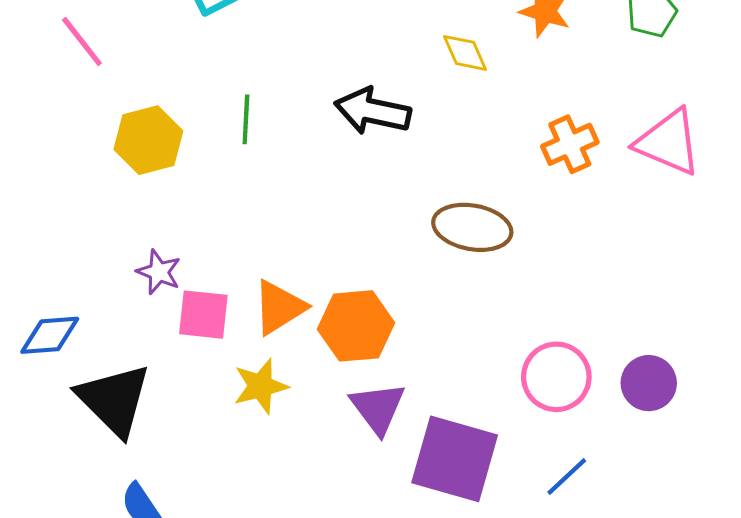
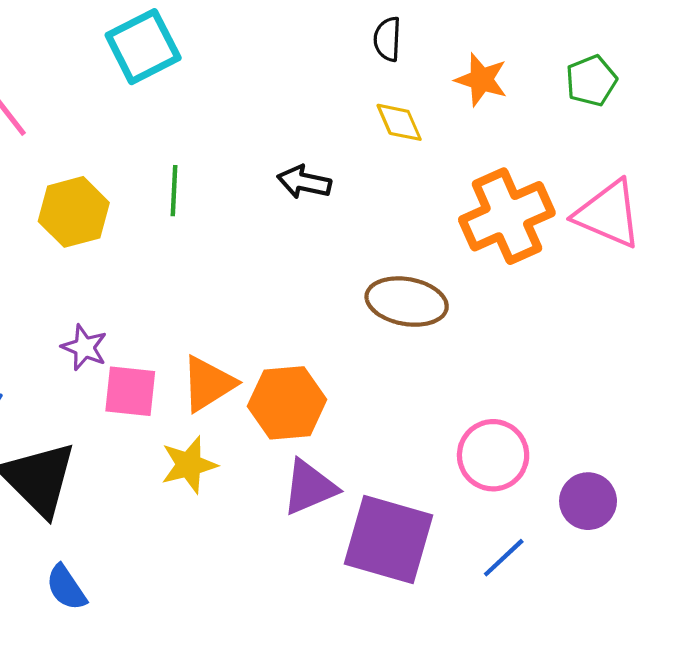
black arrow: (373, 111) -> (304, 182), size x0.7
orange cross: (570, 144) -> (507, 216), size x1.6
purple circle: (649, 383) -> (588, 501), moved
purple triangle: (378, 408) -> (310, 487), turned 44

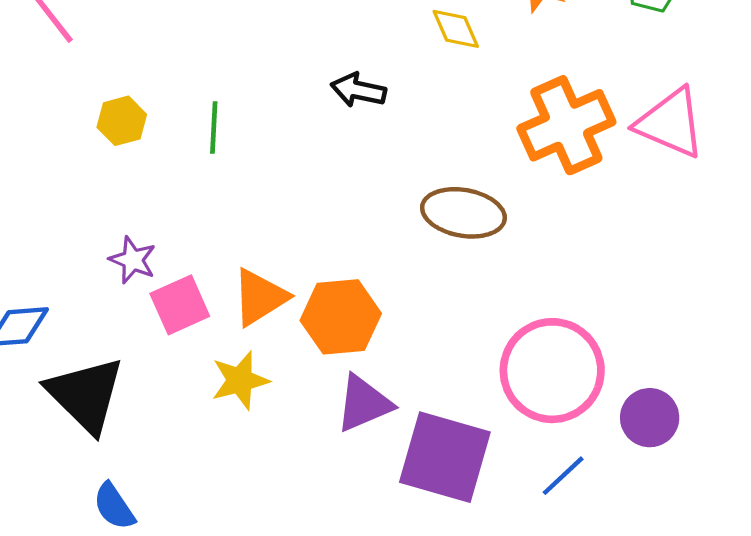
green line: (174, 191) -> (214, 127), moved
yellow hexagon: (74, 212) -> (122, 121), size x0.7
pink square: (130, 391) -> (180, 305), turned -30
pink circle: (493, 455) -> (552, 371), size x1.4

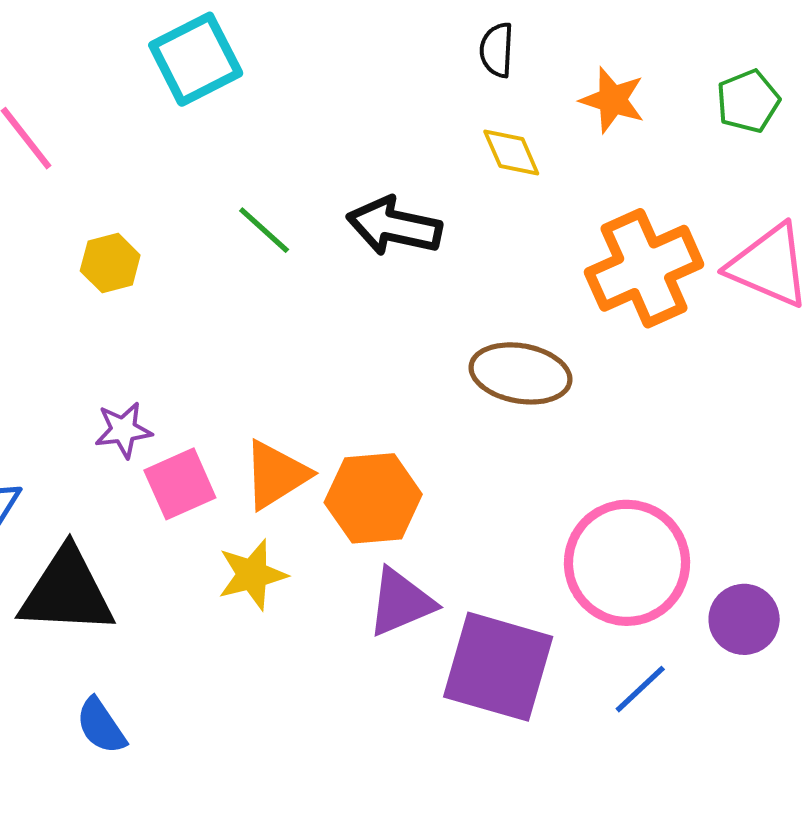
black arrow: (358, 90) -> (394, 226), size x1.4
green line: (214, 127) -> (264, 230), moved, turned -51
purple star: (133, 260) -> (123, 430), turned -30
black triangle: (86, 395) -> (67, 592), turned -42

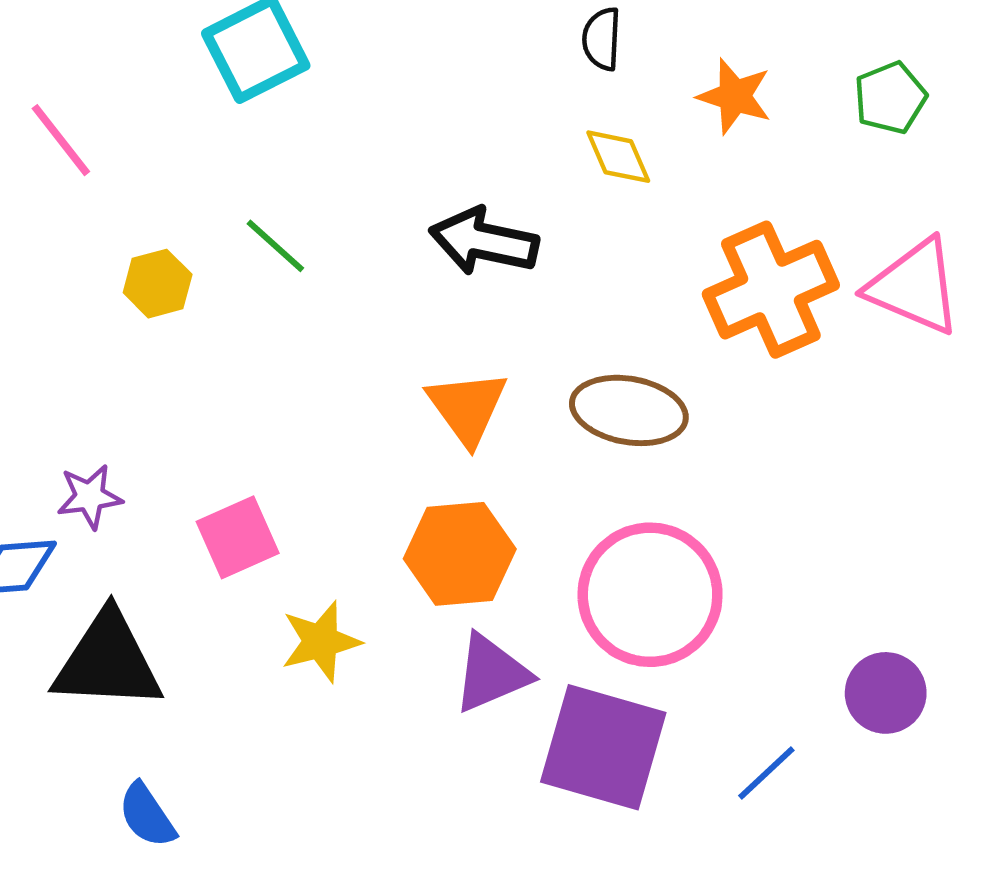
green line: (264, 230) -> (275, 246), moved
purple star: (123, 430) -> (90, 497), moved
orange triangle: (276, 475) -> (467, 407), moved, turned -34
pink circle: (627, 563) -> (650, 595), moved

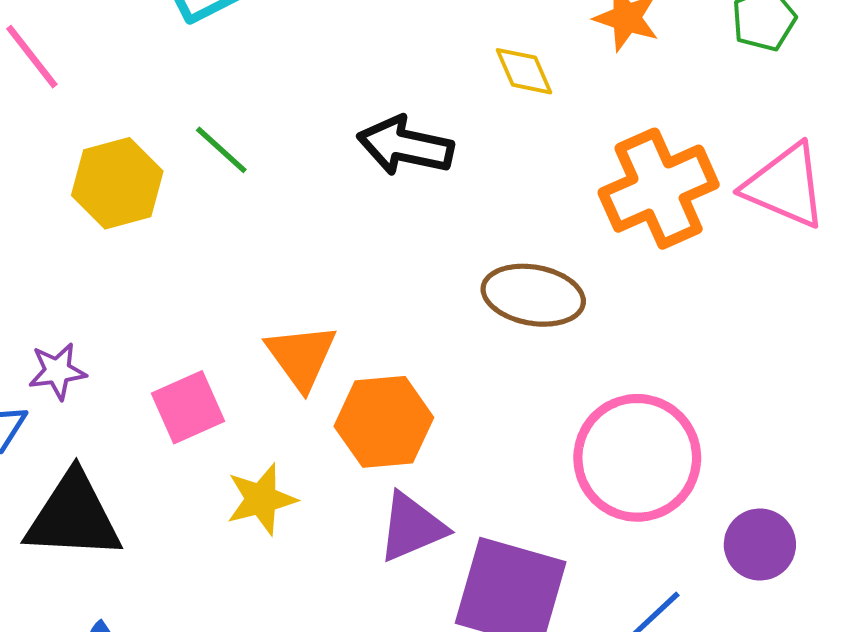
yellow hexagon: (158, 284) -> (117, 183), size x1.5
orange triangle: (467, 407) -> (301, 357), moved
pink circle: (650, 595) -> (637, 458), moved

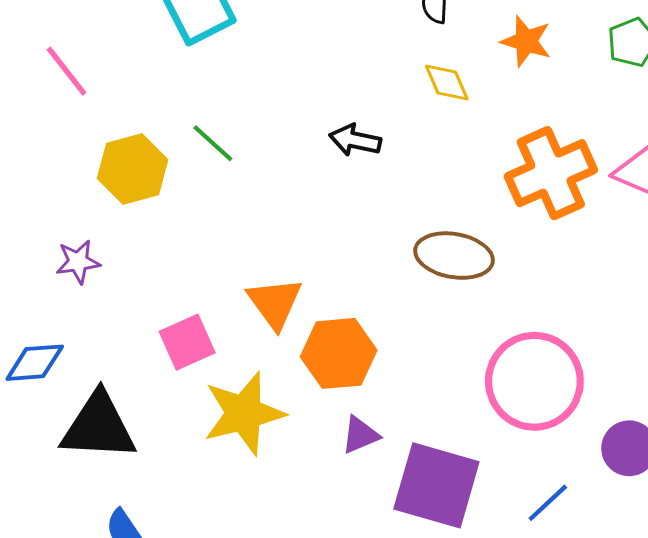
black arrow: (405, 146) -> (355, 140), size x0.7
purple star: (57, 371) -> (78, 262), moved
yellow star: (261, 499) -> (244, 413), size x1.5
purple triangle: (412, 527) -> (360, 435), size x0.7

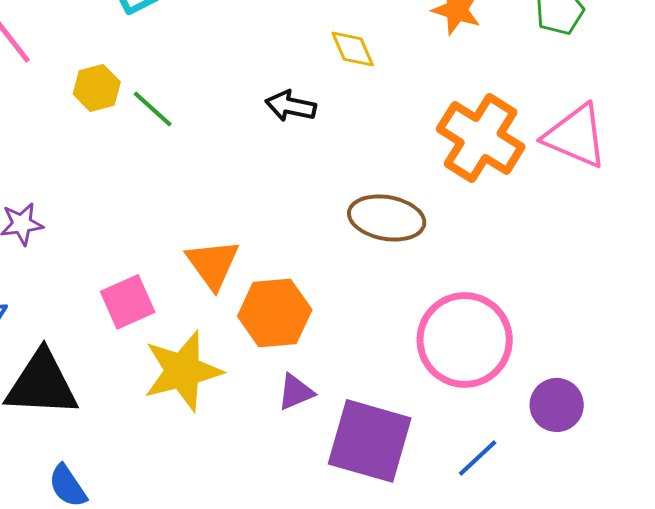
yellow diamond: (447, 82) -> (353, 49), moved
yellow hexagon: (133, 169) -> (97, 88), moved, size x0.7
orange cross: (551, 173) -> (481, 138), turned -34

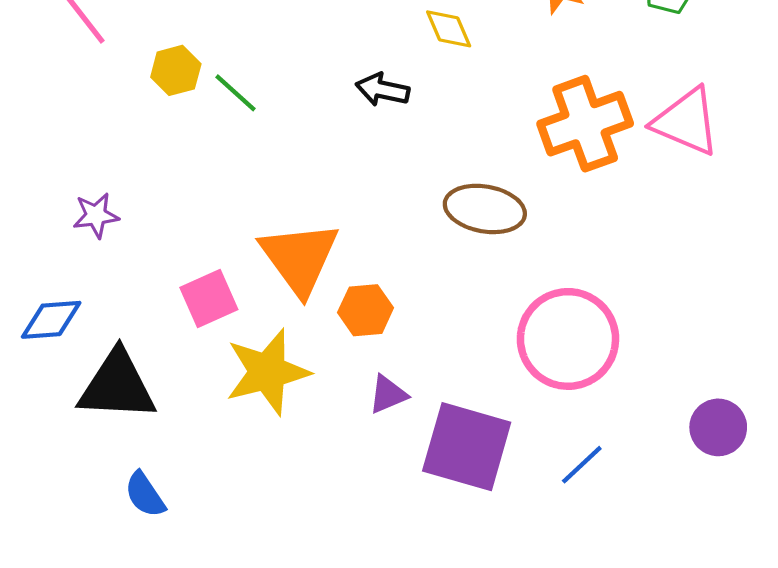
orange cross: (481, 138) -> (585, 124), turned 38
orange triangle: (213, 264) -> (299, 258), size x1.4
orange hexagon: (275, 313) -> (366, 310), size x0.7
purple circle: (557, 405) -> (718, 427), moved

